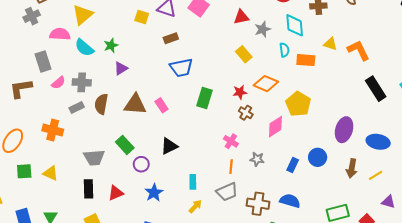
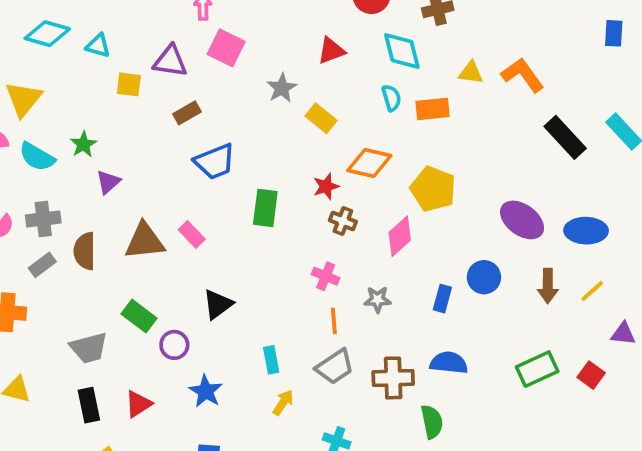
red triangle: (241, 17) -> (331, 51), moved
gray star: (263, 29) -> (282, 88), moved
purple ellipse: (344, 130) -> (522, 220), turned -60

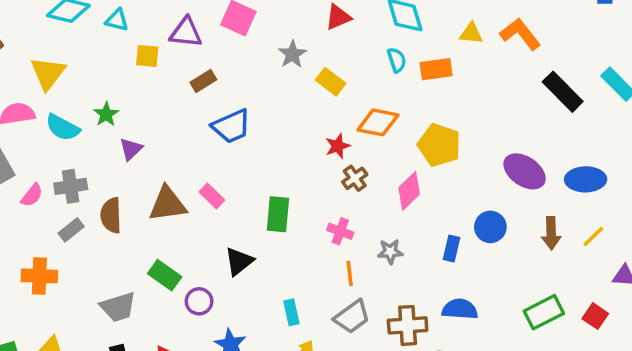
green rectangle: (265, 208) -> (278, 214), moved
brown cross: (343, 221) -> (355, 178), turned 35

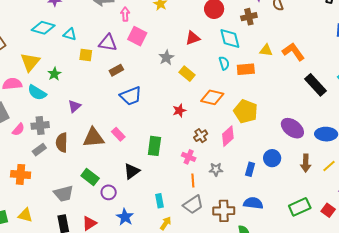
green star: (106, 114) -> (54, 74), moved
red star: (338, 146) -> (179, 111), moved
brown cross: (355, 178) -> (201, 136), moved

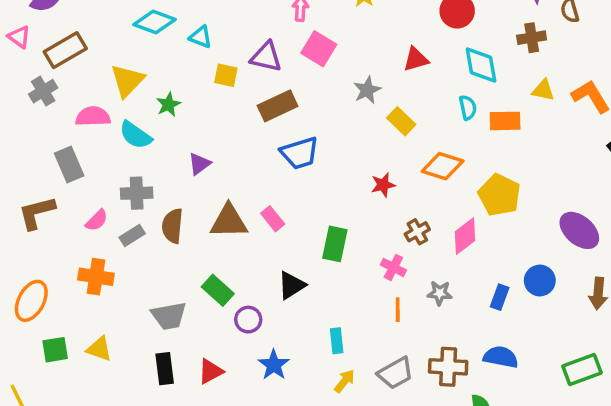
brown cross: (249, 17) -> (532, 38), moved
brown rectangle: (116, 70) -> (278, 106), size x1.5
pink semicircle: (18, 129) -> (97, 220), moved
gray trapezoid: (193, 205) -> (395, 373), moved

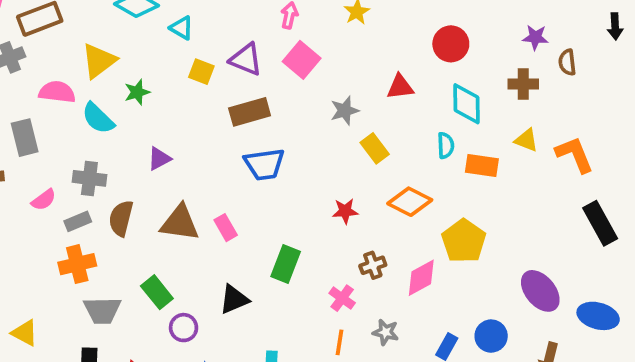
orange cross: (96, 277) -> (77, 264), moved, turned -32

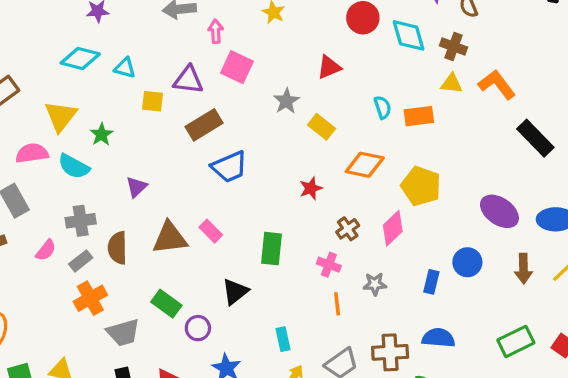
brown cross: (523, 84) -> (454, 46), moved, turned 35
cyan diamond: (466, 104) -> (409, 35), moved

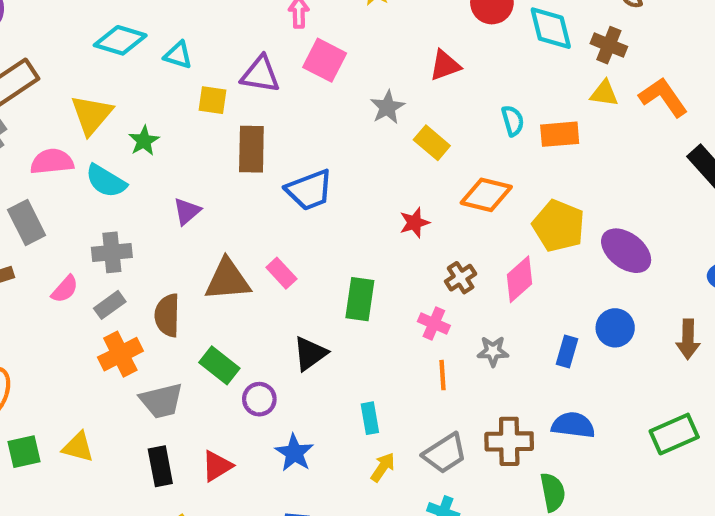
brown rectangle: (204, 125) -> (251, 149), moved, turned -60
purple ellipse: (499, 211) -> (626, 251), moved
brown semicircle: (117, 248) -> (167, 315), moved

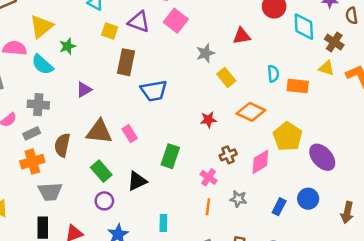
green rectangle: (219, 365) -> (101, 171), moved

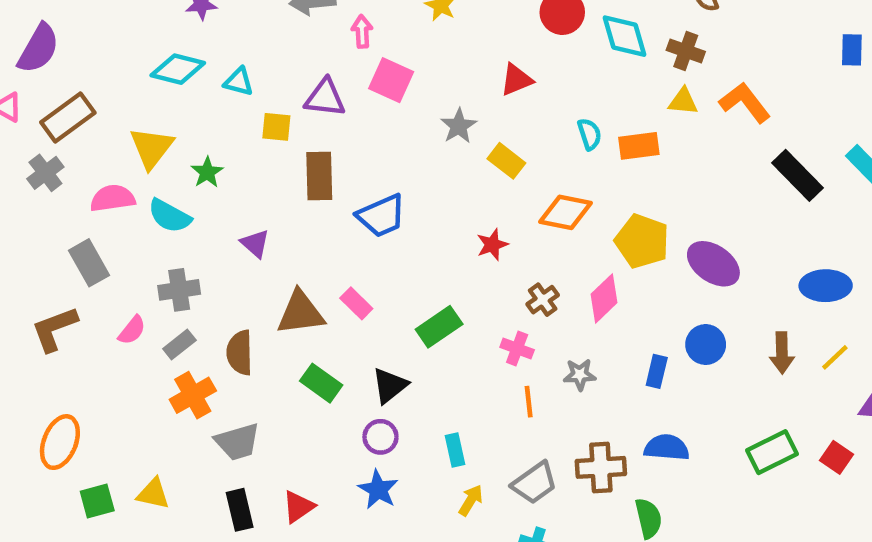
purple triangle: (84, 90) -> (255, 244), turned -35
green rectangle: (170, 156) -> (439, 327), turned 50
purple circle: (104, 201) -> (380, 437), moved

